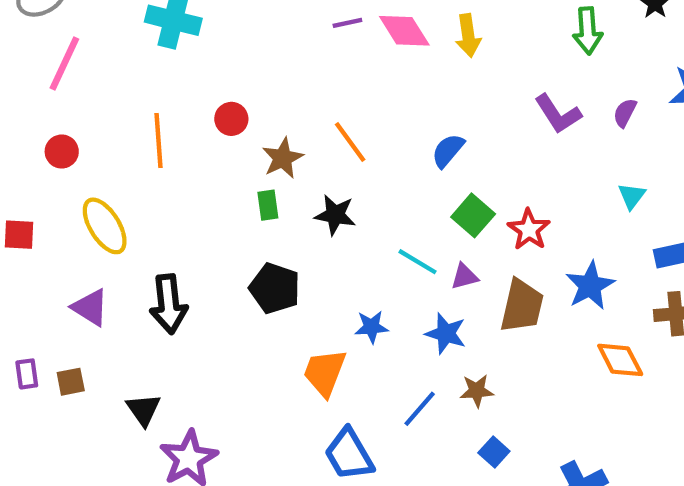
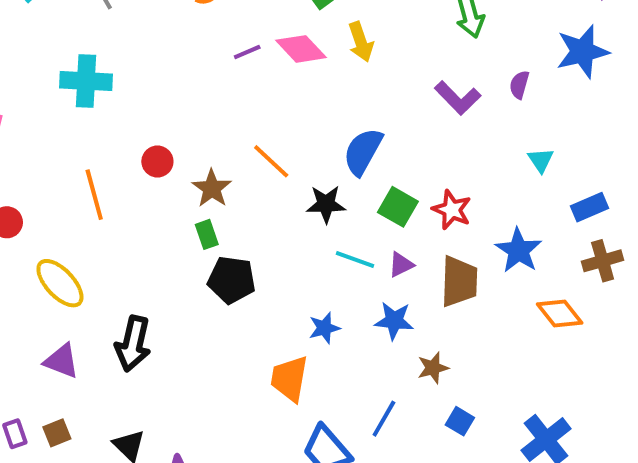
blue semicircle: (448, 151) -> (363, 152), size x1.4
black star: (335, 215) -> (326, 204), moved
black pentagon: (275, 288) -> (232, 280), moved
black arrow: (169, 304) -> (133, 344), turned 30
blue line: (420, 409) -> (384, 419), moved

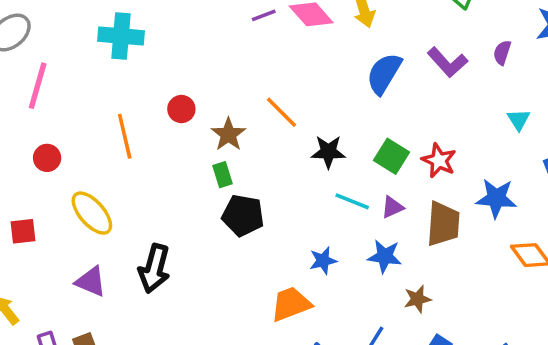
blue semicircle: (363, 152) -> (384, 74), moved
blue star: (518, 250) -> (496, 198), turned -30
orange trapezoid: (289, 379) -> (291, 304), turned 57

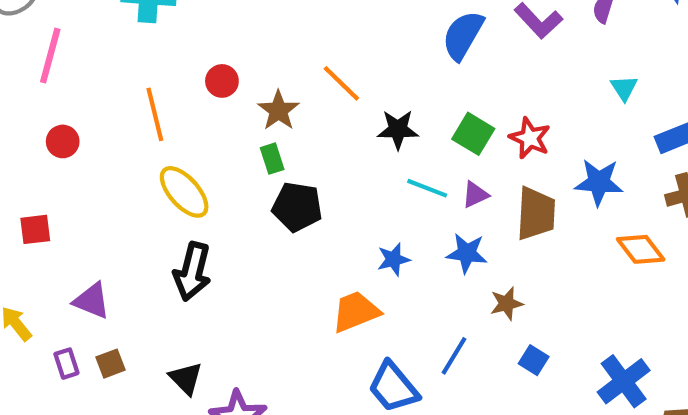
yellow ellipse: (92, 213) -> (184, 192), moved
purple triangle: (91, 282) -> (92, 301), moved

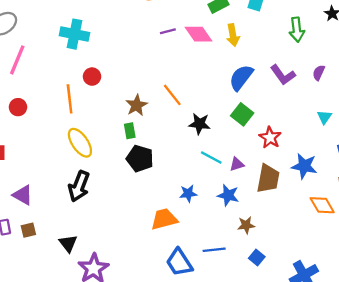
red circle: (222, 81) -> (92, 77), moved
green square: (473, 134) -> (242, 114), moved
blue line: (454, 356) -> (214, 250), turned 45

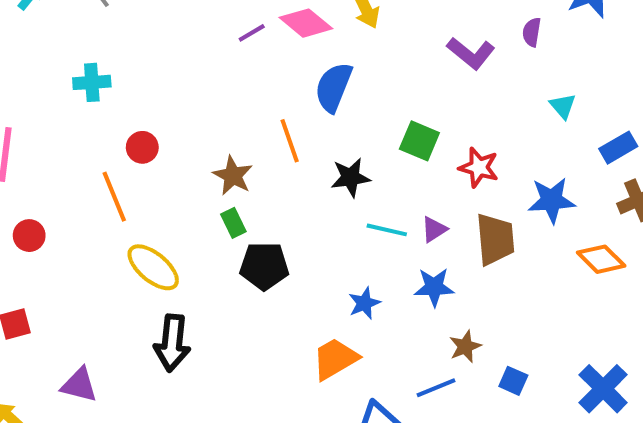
cyan cross: (75, 34) -> (92, 82), size x0.7
blue semicircle: (241, 78) -> (334, 87), moved
orange line: (172, 95) -> (290, 141), turned 35
brown star: (246, 225) -> (465, 347), moved

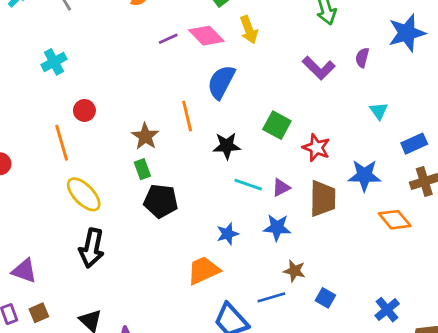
cyan cross: (92, 82) -> (54, 62), turned -30
brown star: (465, 347) -> (294, 271), turned 30
blue cross: (603, 389) -> (387, 310), size x0.7

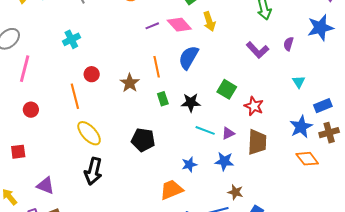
orange line: (187, 116) -> (157, 67), moved
brown star: (145, 136) -> (130, 83), moved
green rectangle: (142, 169) -> (163, 99), moved
blue star: (364, 175) -> (301, 127), moved, turned -30

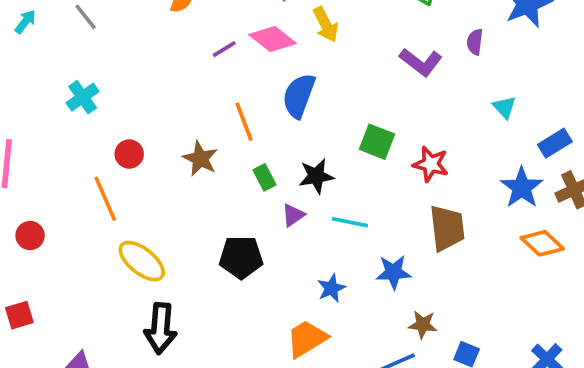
purple triangle: (228, 133) -> (293, 215), moved

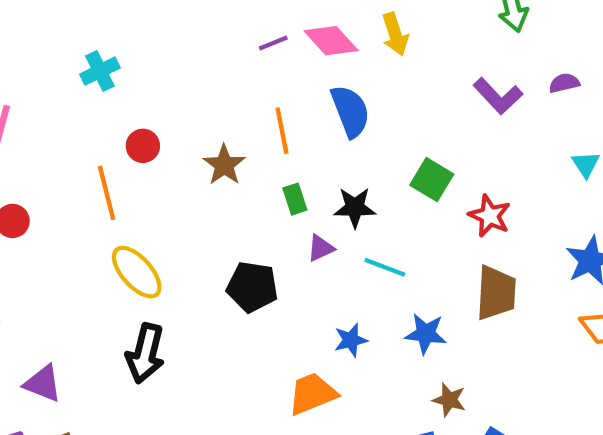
purple semicircle: (475, 42) -> (564, 83), turned 60
blue semicircle: (299, 96) -> (350, 111), turned 129

